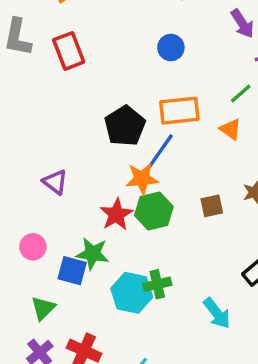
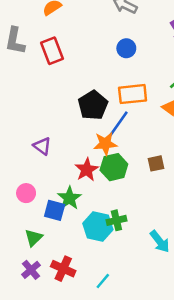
green star: (93, 254) -> (69, 198), turned 30

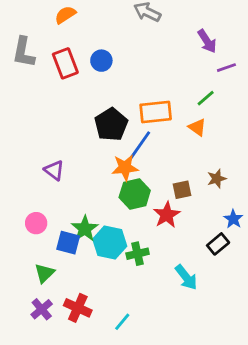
blue circle: (126, 48) -> (101, 61), moved
red star: (87, 170) -> (167, 215), moved
cyan hexagon: (98, 227) -> (110, 243), moved

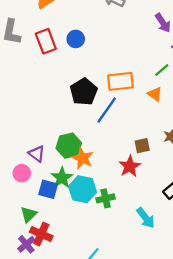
orange star: (125, 168) -> (83, 158), moved, turned 30
purple triangle: (54, 170) -> (37, 154), moved
green hexagon: (135, 194) -> (69, 146), moved
red cross: (78, 308) -> (41, 234), moved

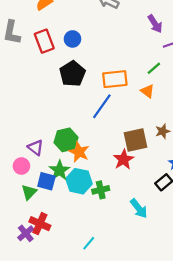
black pentagon: (84, 92) -> (72, 74), moved
brown square: (142, 146) -> (135, 140), size x1.6
green triangle: (29, 214) -> (29, 192), moved

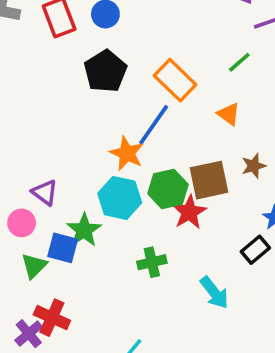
orange rectangle: (115, 79) -> (175, 80), turned 50
orange triangle: (147, 91) -> (229, 114), moved
green hexagon: (66, 140) -> (168, 189), moved
orange star: (79, 152) -> (127, 153), moved
cyan hexagon: (79, 181) -> (120, 198), moved

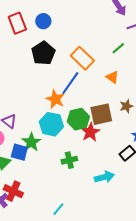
cyan arrow: (214, 293) -> (104, 177), turned -66

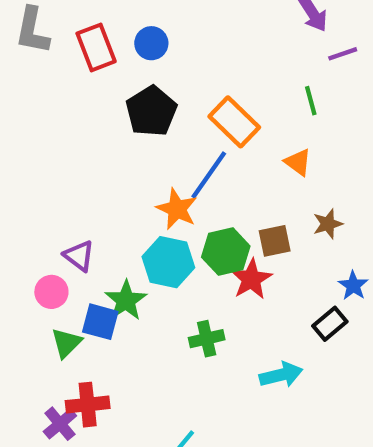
green line: (118, 48) -> (311, 101), turned -64
brown square: (101, 114) -> (275, 241), size x0.7
red cross: (13, 191) -> (88, 405), turned -30

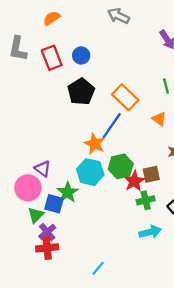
brown square: (275, 241) -> (151, 174), moved
pink circle: (51, 292) -> (28, 188), size x1.5
green cross: (207, 339) -> (146, 200), moved
purple cross: (60, 424) -> (47, 232), moved

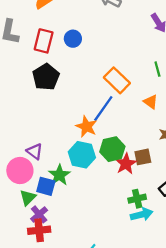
red rectangle: (52, 58) -> (44, 41), turned 35
black pentagon: (81, 92) -> (46, 77), moved
green cross: (146, 200) -> (137, 199), moved

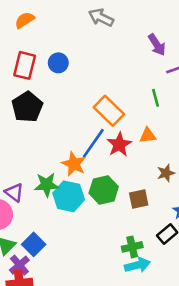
orange triangle: (151, 102) -> (148, 135), turned -42
red star: (126, 164) -> (119, 145), moved
green star: (59, 175) -> (47, 185), moved, turned 30
blue square: (46, 186) -> (34, 244), moved, turned 30

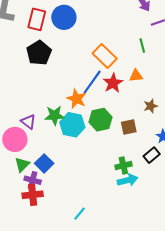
blue circle: (58, 63) -> (64, 17), size x1.5
purple cross: (19, 265) -> (33, 180), turned -35

